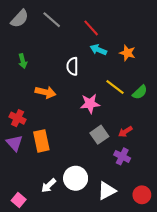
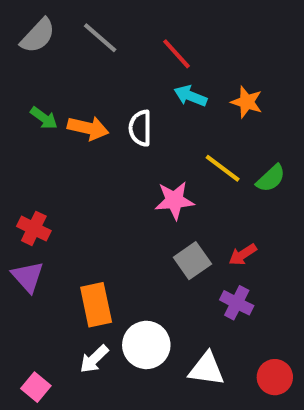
green arrow: (23, 61) -> (44, 118), turned -40
orange arrow: (46, 92) -> (88, 128), moved
orange rectangle: (41, 141) -> (96, 305), moved
white triangle: (107, 191) -> (207, 369), turned 36

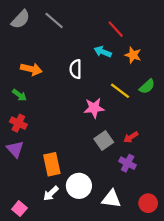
red line: (176, 54) -> (116, 29), moved
green arrow: (44, 118) -> (19, 95), moved
orange arrow: (88, 128) -> (31, 69), moved
green semicircle: (271, 178) -> (147, 86), moved

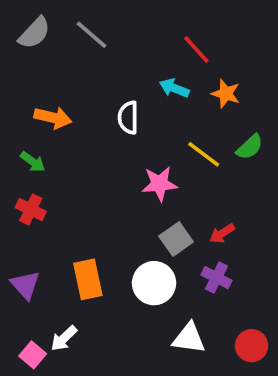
purple triangle: (15, 149) -> (25, 285), moved
white circle: (79, 186) -> (154, 283), moved
white arrow: (51, 193) -> (64, 338), moved

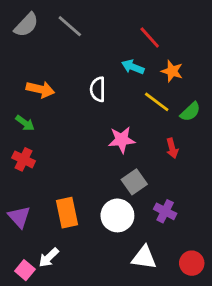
yellow line: (204, 154) -> (157, 102), moved
red arrow: (222, 233) -> (172, 148), moved, turned -72

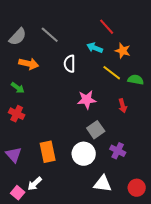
gray semicircle: (26, 25) -> (18, 37), moved
gray line: (70, 26) -> (50, 35), moved
green semicircle: (190, 112) -> (136, 80), turned -126

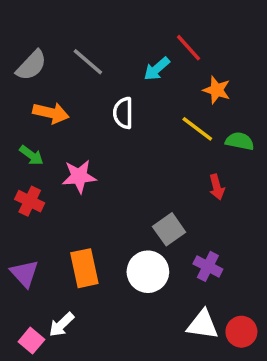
cyan arrow: (95, 48) -> (157, 69), moved, turned -63
pink star: (87, 100) -> (79, 176), moved
white triangle: (103, 184) -> (203, 325), moved

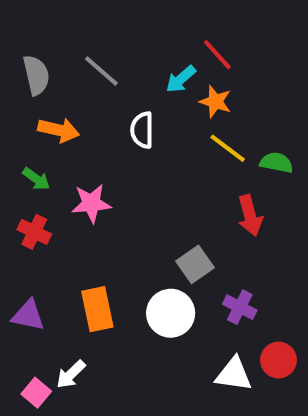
gray semicircle: (31, 65) -> (36, 75), turned -56
orange star: (217, 90) -> (215, 102), moved
red arrow: (217, 187) -> (250, 216), size x1.4
purple triangle: (24, 273) -> (28, 315), turned -36
red circle: (241, 332) -> (278, 360), moved

